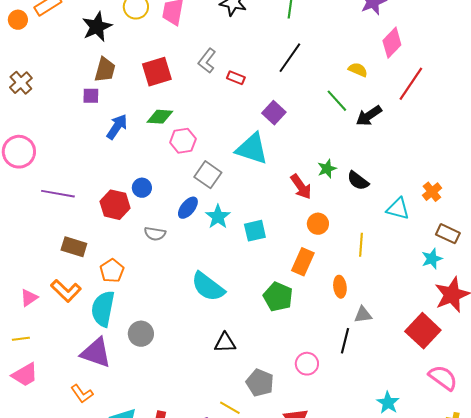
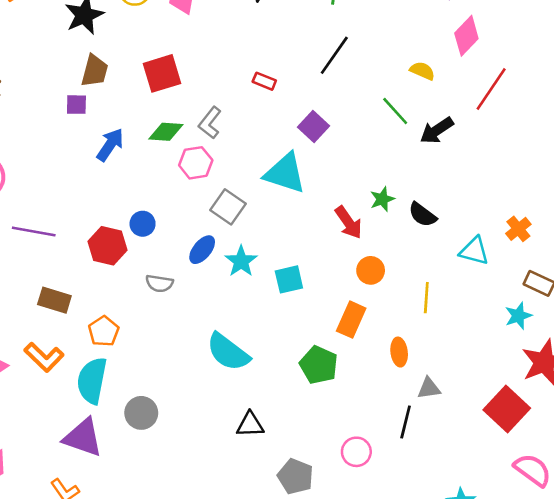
gray L-shape: (207, 61) -> (210, 123), moved

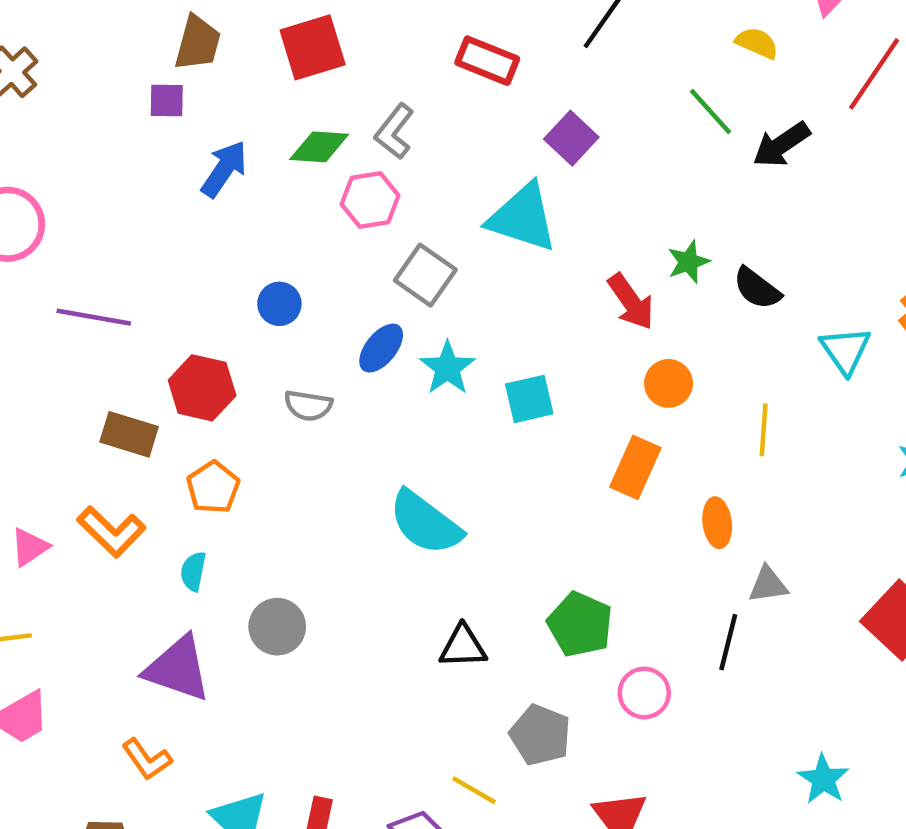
red rectangle: (264, 81) -> (487, 61), size x1.5
red hexagon: (108, 246) -> (202, 388), moved
cyan triangle: (474, 251) -> (845, 350), turned 40
green pentagon: (319, 365) -> (580, 624), moved
cyan semicircle: (92, 381) -> (193, 571), size x0.5

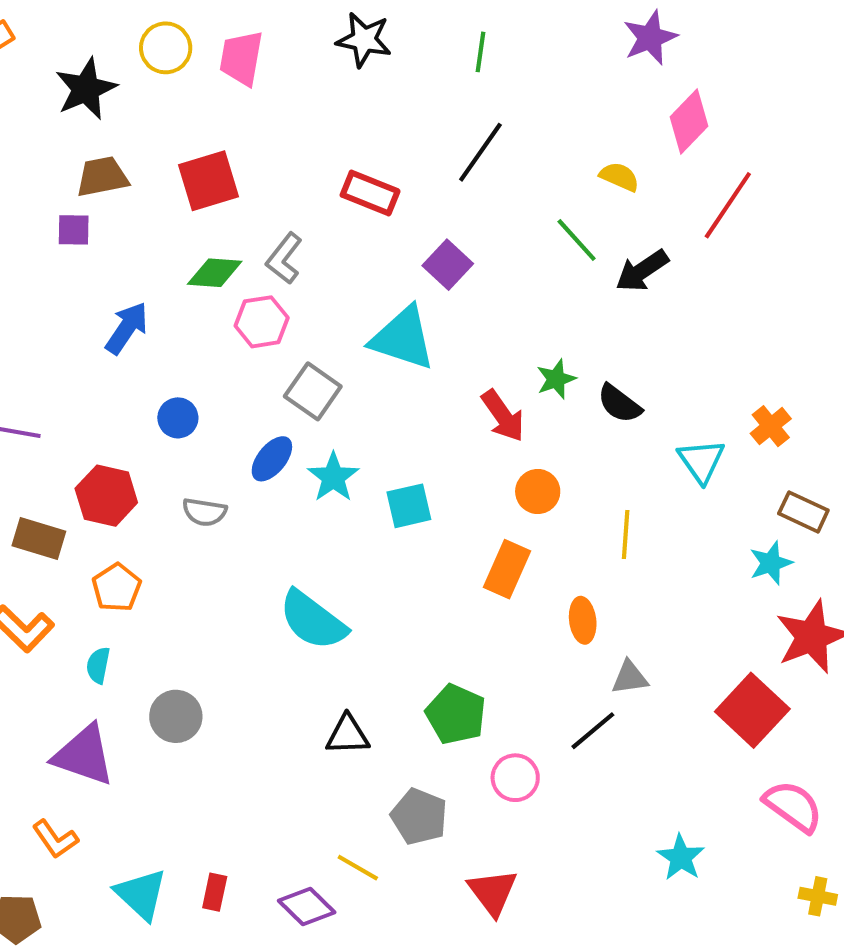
brown trapezoid: (198, 43) -> (102, 177), turned -116
blue arrow: (224, 169) -> (127, 328), moved
black line: (728, 642) -> (593, 731), turned 36

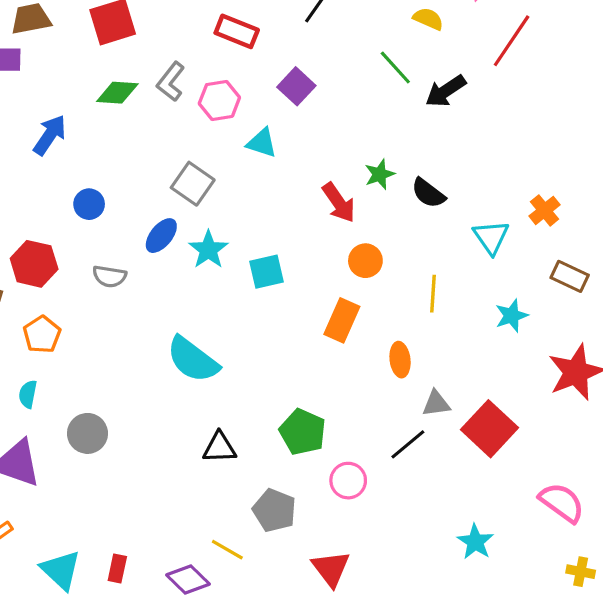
pink hexagon: (262, 322) -> (219, 100), moved
cyan triangle: (403, 338) -> (262, 143), size x0.6
cyan star: (771, 563) -> (512, 316), moved
red square: (752, 710) -> (490, 429), moved

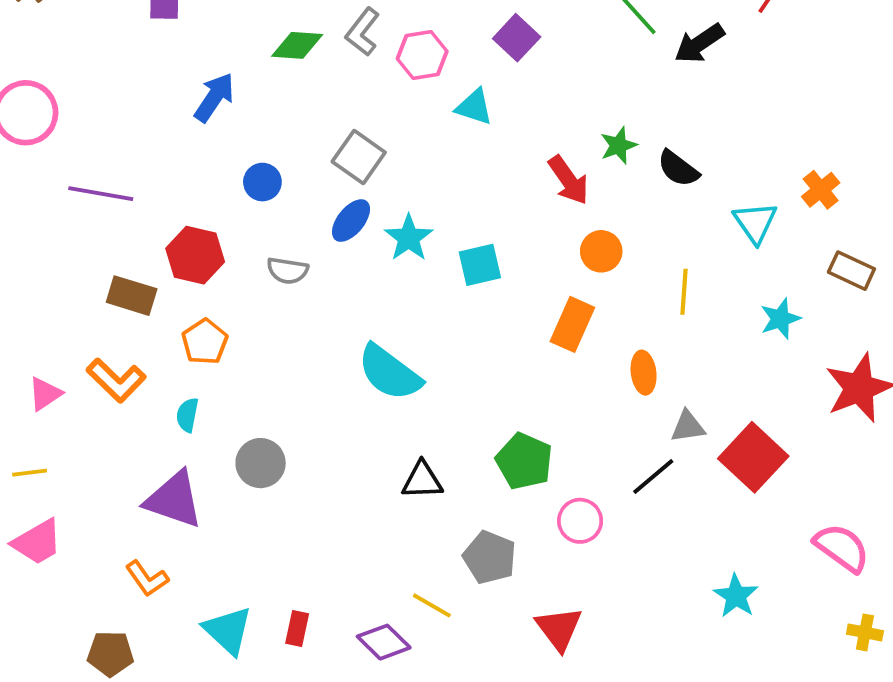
gray square: (193, 184) -> (359, 157), moved

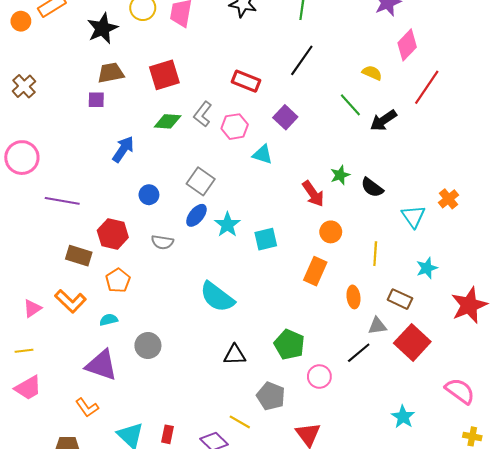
brown rectangle: (851, 271) -> (400, 299), moved
cyan semicircle: (187, 415) -> (109, 320), turned 66

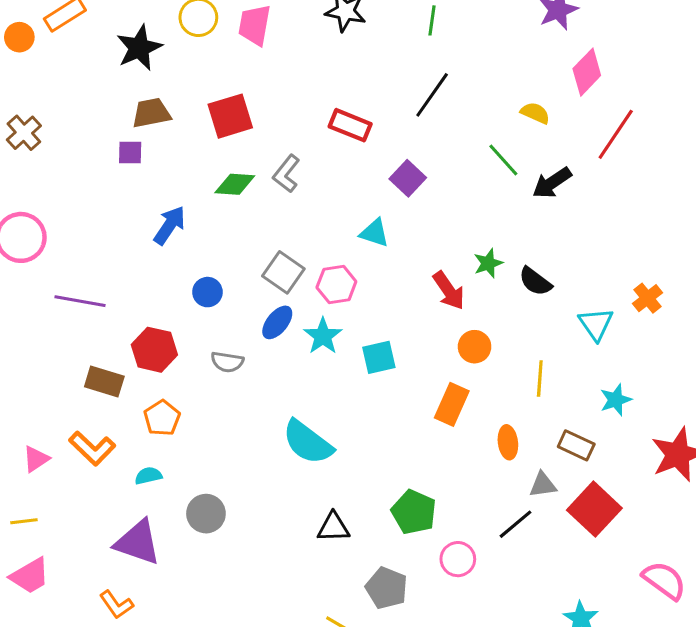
pink hexagon: (235, 127) -> (336, 284), moved

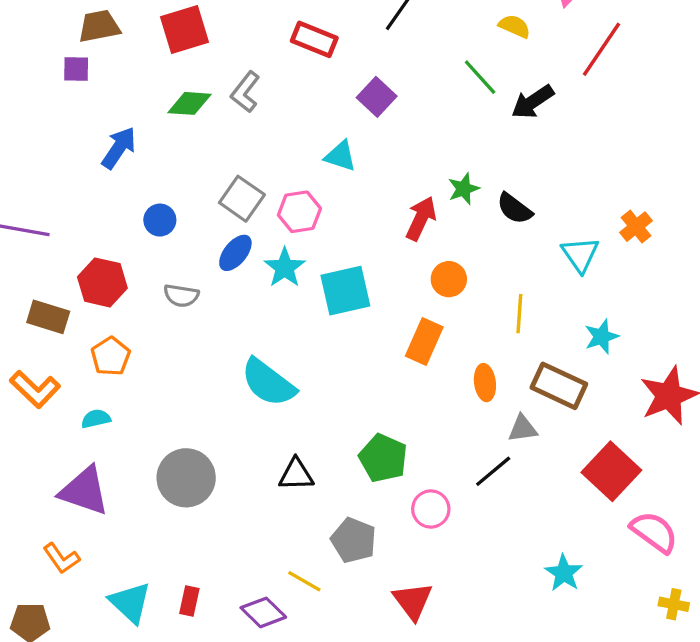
red arrow: (449, 291) -> (421, 218), turned -120
cyan square: (379, 357) -> (345, 291), size x1.4
brown rectangle: (576, 445) -> (559, 386), size x1.4
red square: (594, 509) -> (611, 471), moved
gray circle: (206, 514) -> (186, 478), moved, size x1.4

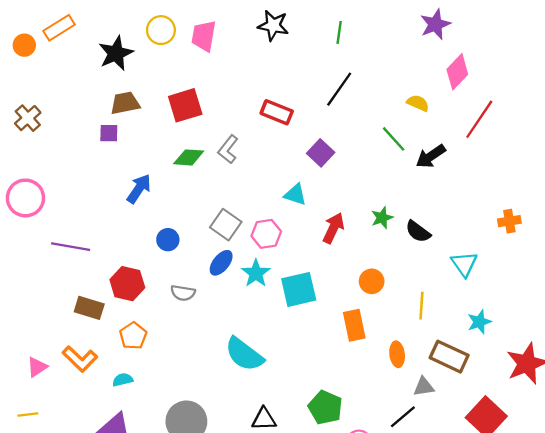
red arrow: (421, 218) -> (333, 228), moved
orange cross: (636, 227) -> (509, 221), moved, turned 30
orange rectangle: (424, 342) -> (354, 325), turned -36

